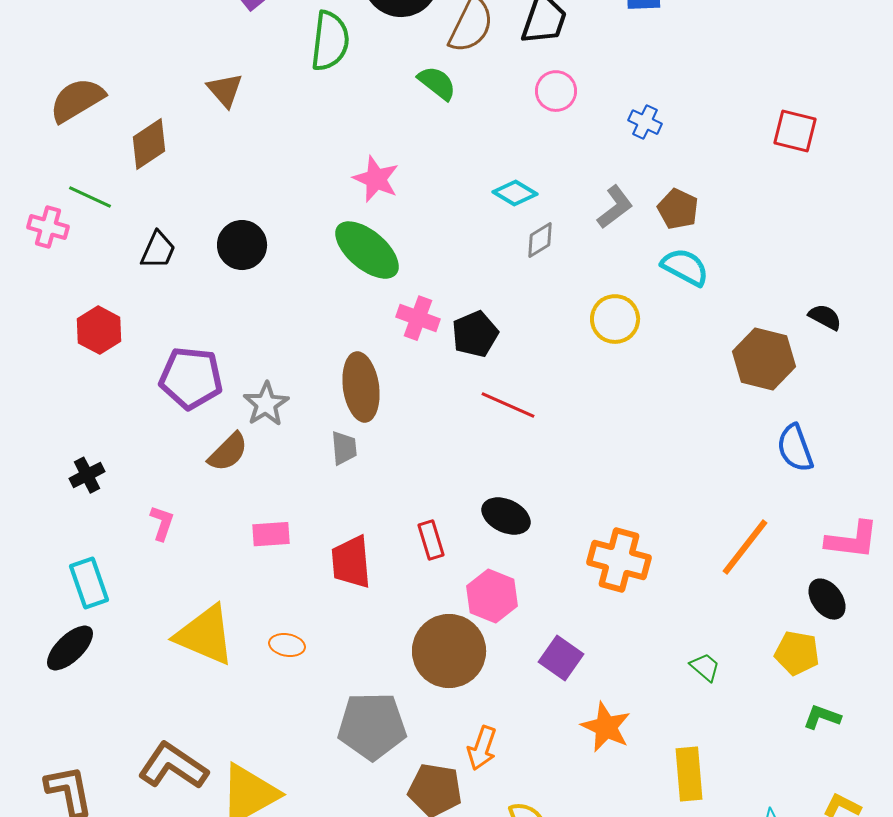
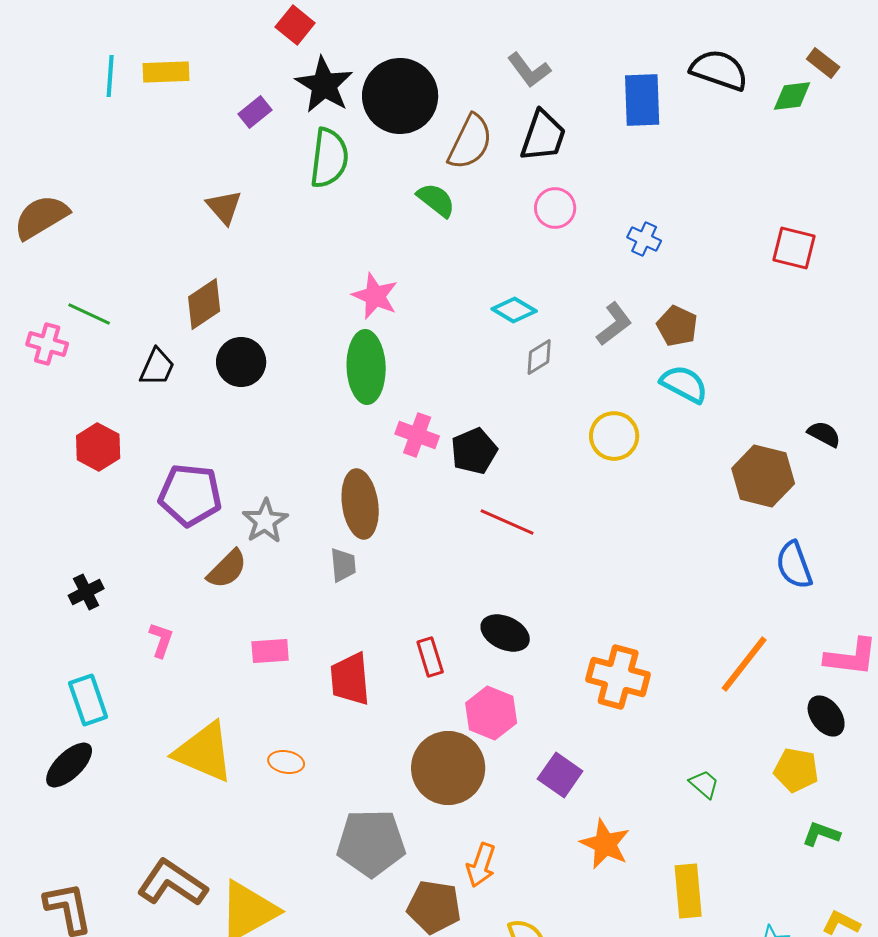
brown semicircle: (77, 100) -> (41, 217), moved
brown diamond: (149, 144) -> (204, 304), moved
green ellipse: (367, 250) -> (366, 367), turned 48

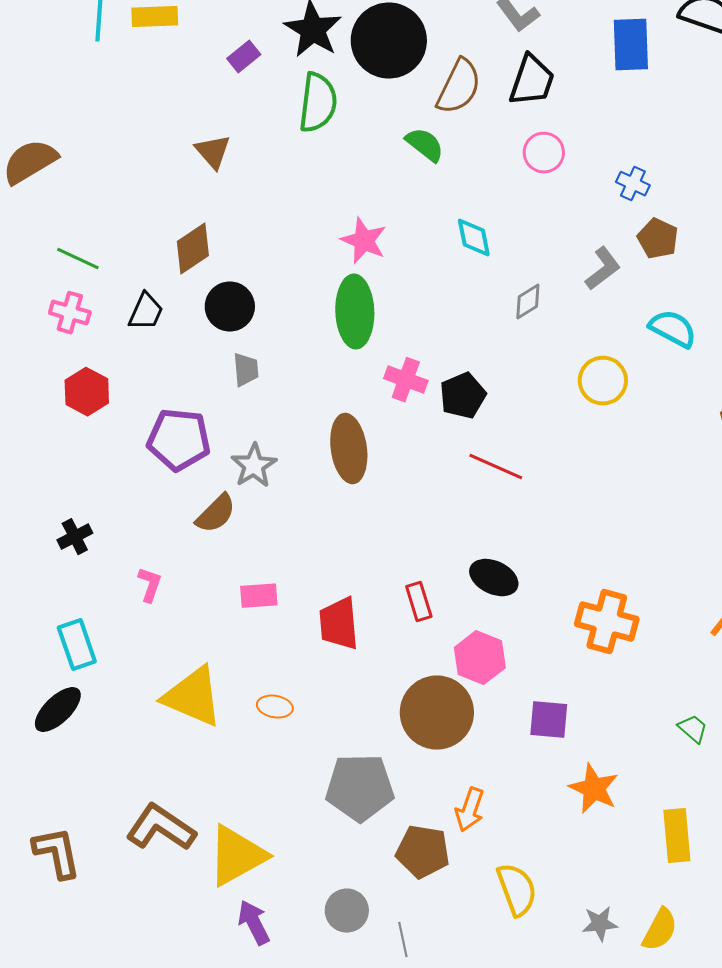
cyan diamond: (514, 310) -> (474, 238), moved, turned 48
brown pentagon: (677, 326) -> (658, 239), moved
pink cross: (47, 344) -> (70, 313), moved
gray trapezoid: (343, 565) -> (246, 370), moved
purple square: (560, 775) -> (549, 720), turned -30

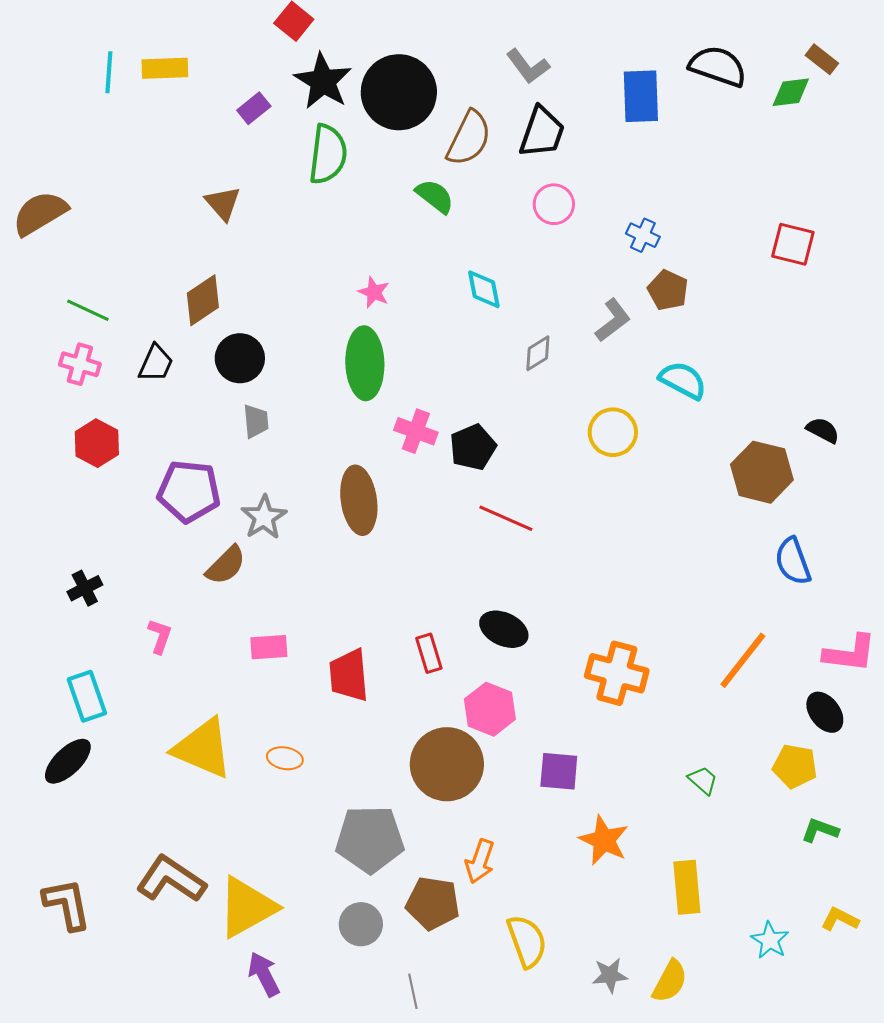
pink star: (364, 241) -> (374, 292), size x0.7
gray circle: (347, 911) -> (361, 924), moved

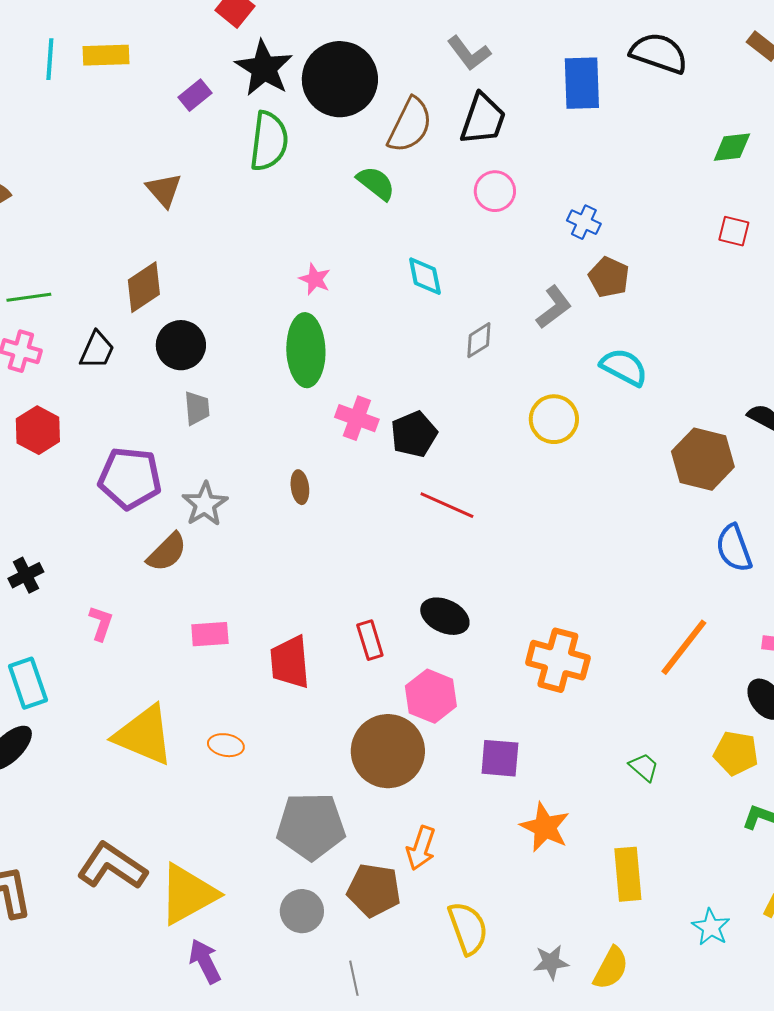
green diamond: (791, 92) -> (732, 147), moved
red square: (793, 244) -> (734, 231), size x0.7
green line: (88, 310) -> (29, 297), turned -33
brown ellipse: (359, 500) -> (300, 487), size x0.5

